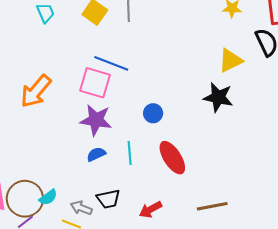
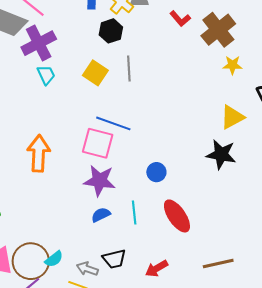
orange arrow: (36, 91) -> (39, 153), turned 144

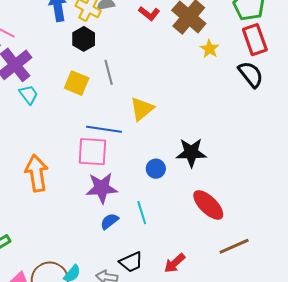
yellow star: (232, 65) -> (210, 49), turned -30
yellow triangle: (232, 117) -> (142, 109), moved
black star: (221, 154) -> (191, 153), moved
red ellipse: (177, 216) -> (208, 205), moved

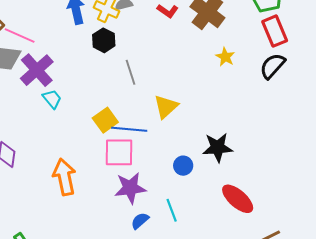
yellow star: (210, 49) -> (225, 57), moved
black semicircle: (251, 74) -> (273, 66), turned -96
yellow square: (77, 83) -> (105, 120), moved, turned 35

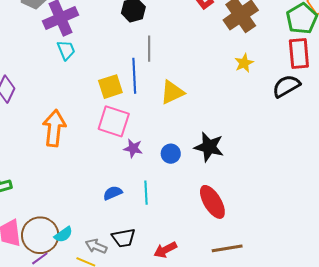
blue line: (129, 129) -> (134, 76), moved, turned 64
purple star: (130, 188) -> (133, 148), moved, size x0.6

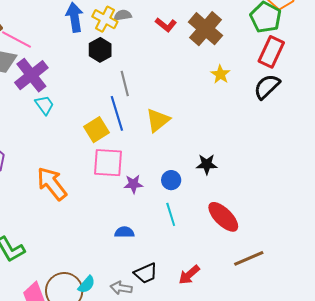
red rectangle: (299, 54) -> (271, 52), turned 44
orange arrow: (54, 128) -> (52, 184), turned -30
black star: (209, 147) -> (207, 164), size x0.7
blue semicircle: (113, 193) -> (124, 232), turned 36
cyan line: (146, 193) -> (171, 214), moved

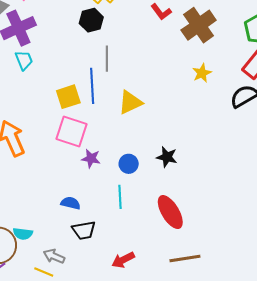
black trapezoid: (146, 273) -> (84, 230), moved
cyan semicircle: (87, 285) -> (23, 234), moved, turned 42

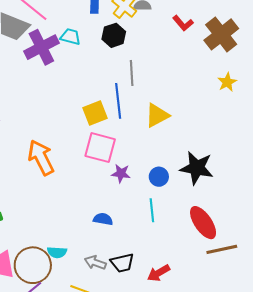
cyan trapezoid: (24, 60) -> (70, 37), moved, turned -50
black star: (167, 157) -> (197, 168), size x1.6
black trapezoid: (84, 230) -> (122, 263), moved
gray arrow: (54, 256) -> (95, 263), moved
brown line: (185, 259) -> (222, 249), moved

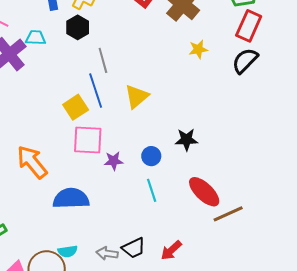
yellow star: (227, 82) -> (198, 49), turned 30
black star: (197, 168) -> (186, 140), size x0.7
blue semicircle: (103, 219) -> (71, 198), moved, size x1.8

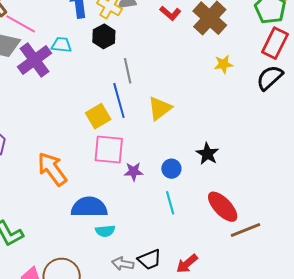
black star: (186, 140) -> (207, 154), turned 30
cyan semicircle: (68, 251) -> (105, 231), moved

